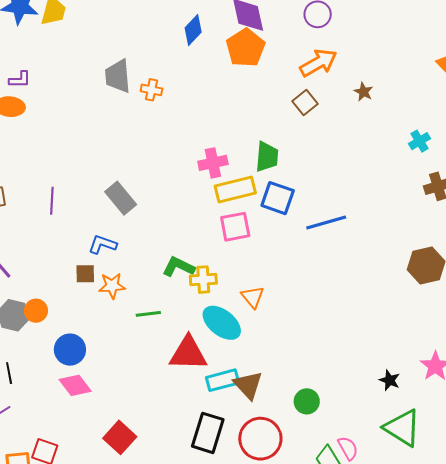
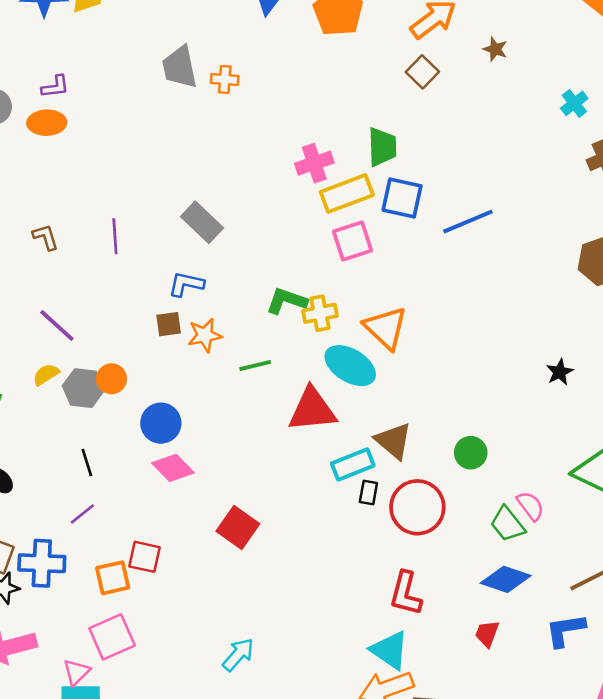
orange triangle: (253, 297) -> (386, 328), size x1.5
cyan rectangle: (223, 380) -> (353, 464), moved
black star: (390, 380) -> (560, 372), moved, turned 30
black rectangle: (208, 433) -> (368, 492), moved, size x0.5

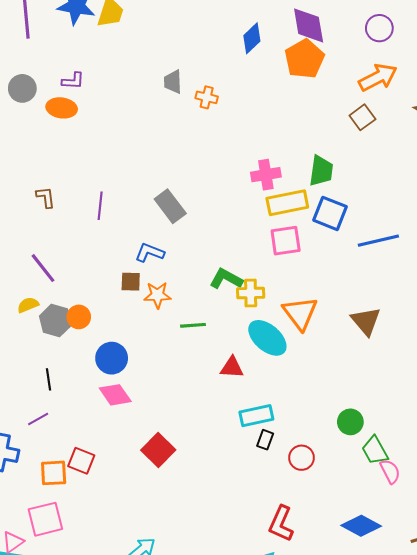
gray trapezoid: (180, 67) -> (173, 82), size x0.7
red triangle: (312, 410) -> (232, 367), size x0.6
brown triangle: (393, 441) -> (366, 321), moved
red circle: (417, 507) -> (301, 458), size x0.6
green trapezoid: (508, 524) -> (375, 450), moved

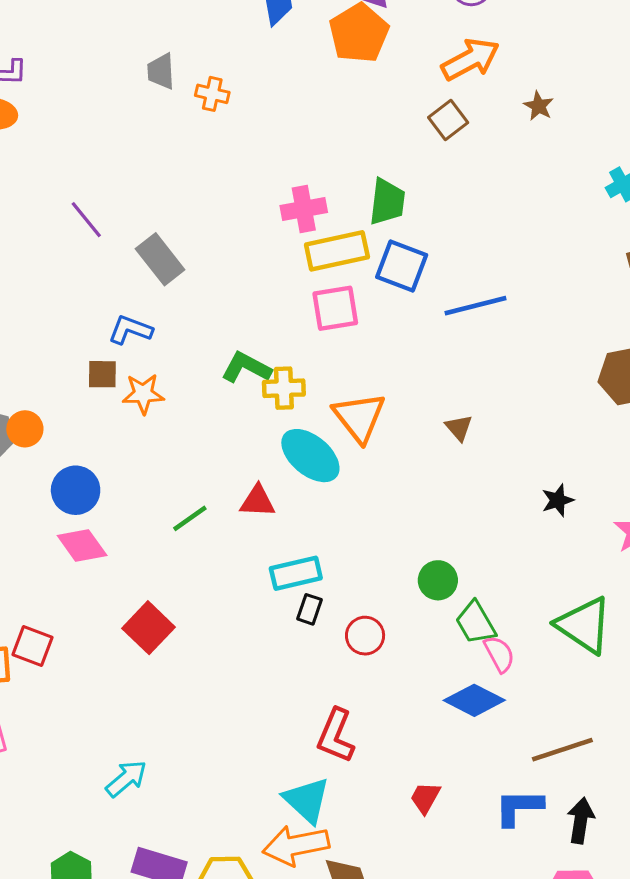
purple line: (100, 206) -> (86, 220), moved, turned -44
brown triangle: (366, 321) -> (459, 428), size x0.6
green line: (193, 325) -> (190, 518), moved, turned -30
blue diamond: (361, 526) -> (474, 700), moved

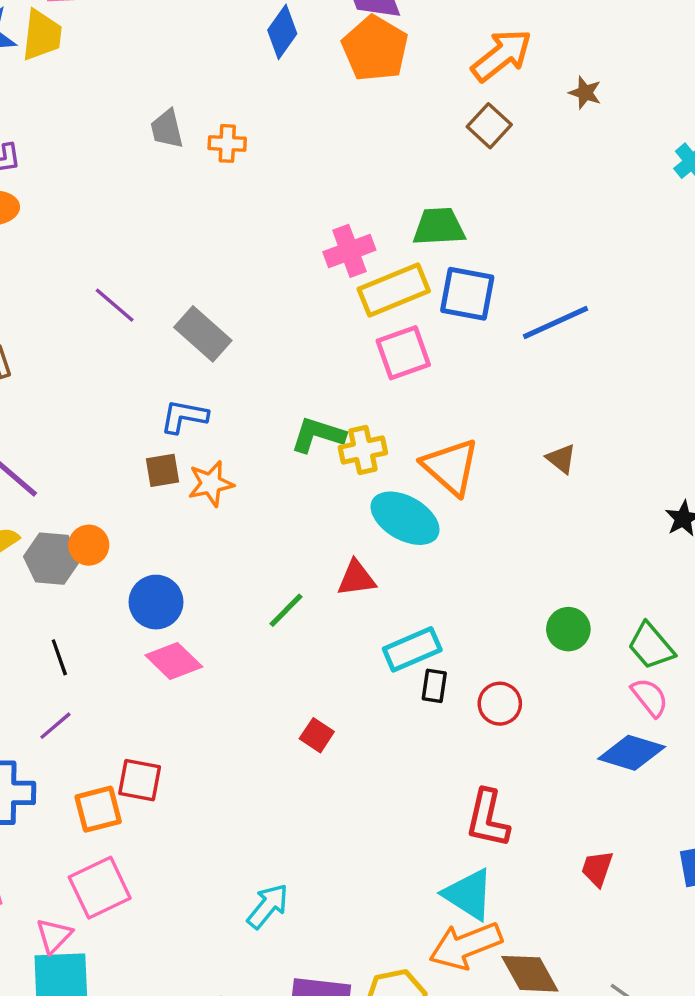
green trapezoid: (387, 202) -> (439, 227), turned -90
green trapezoid: (476, 623) -> (651, 646), moved
red square: (148, 628) -> (317, 735), moved, size x0.6

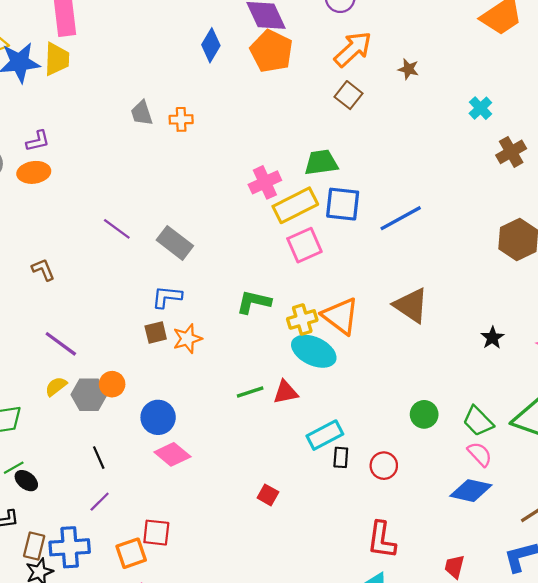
yellow cross: (363, 450) -> (302, 319), moved
brown triangle: (561, 459) -> (411, 305), size x1.8
green line: (286, 610) -> (250, 392), moved, turned 32

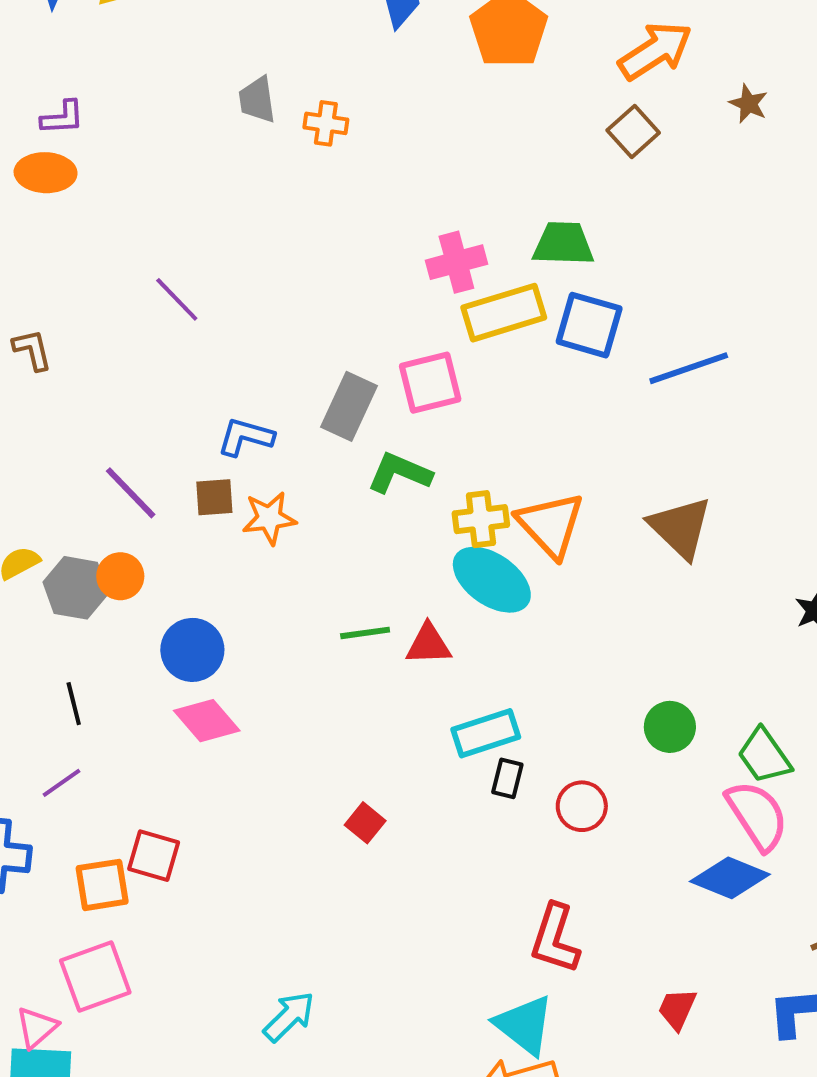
gray rectangle: (175, 243) -> (349, 406), moved, turned 68
pink square: (304, 245) -> (430, 383), moved
purple line: (61, 344) -> (131, 493), moved
pink semicircle: (480, 454) -> (757, 815), size x1.5

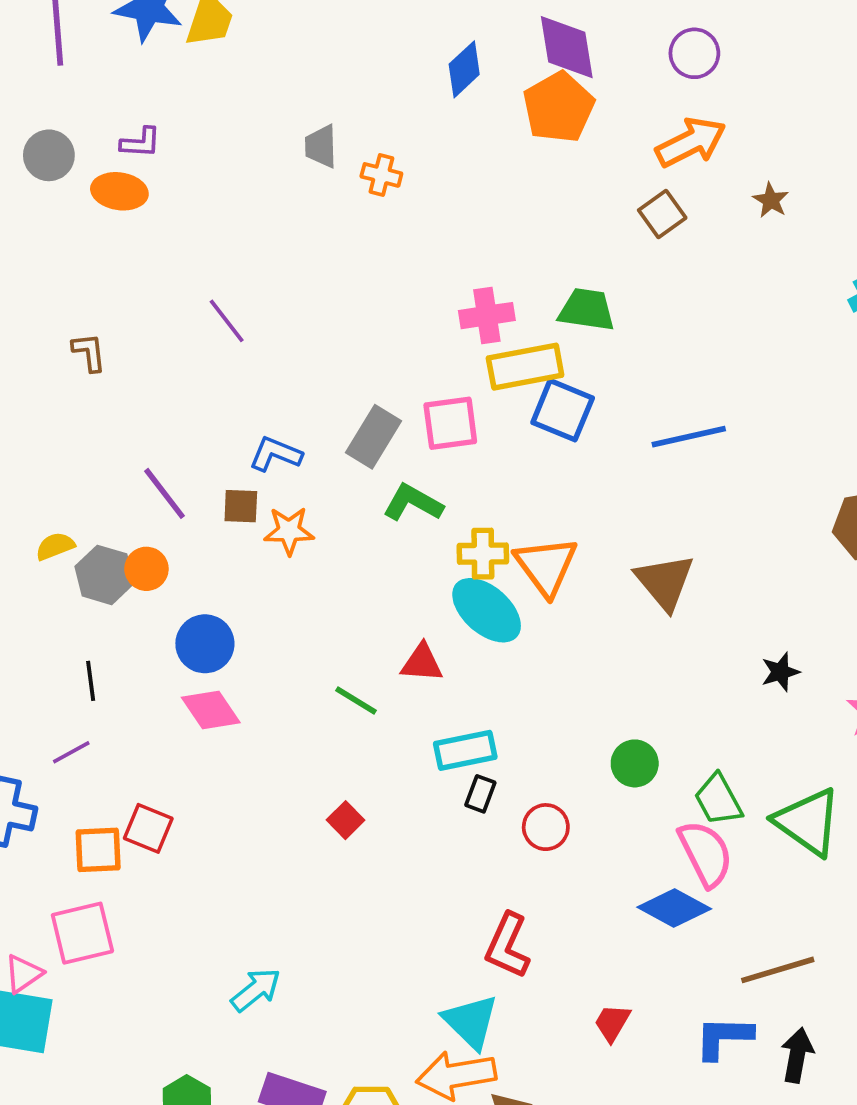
blue square: (589, 325) -> (563, 410), moved
green line: (365, 633) -> (356, 701), moved, turned 33

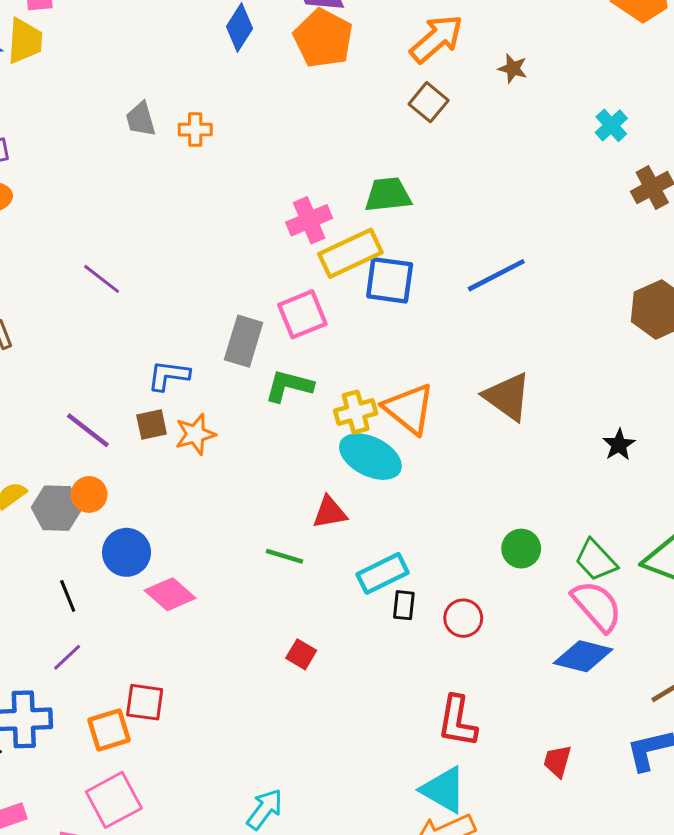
blue circle: (205, 644) -> (126, 552), moved

